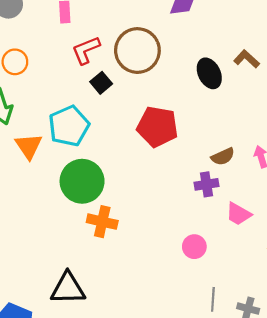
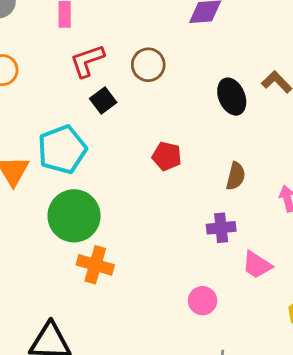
brown circle: (137, 51) -> (148, 65), size x0.6
red pentagon: (157, 127) -> (167, 156), size x0.6
brown semicircle: (223, 157) -> (236, 176), moved, turned -55

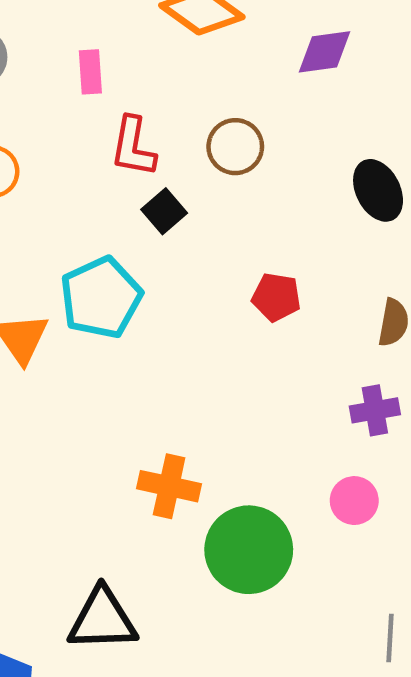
red L-shape: (87, 61) -> (133, 147), turned -57
green circle: (74, 216) -> (249, 550), moved
pink circle: (203, 301) -> (354, 501), moved

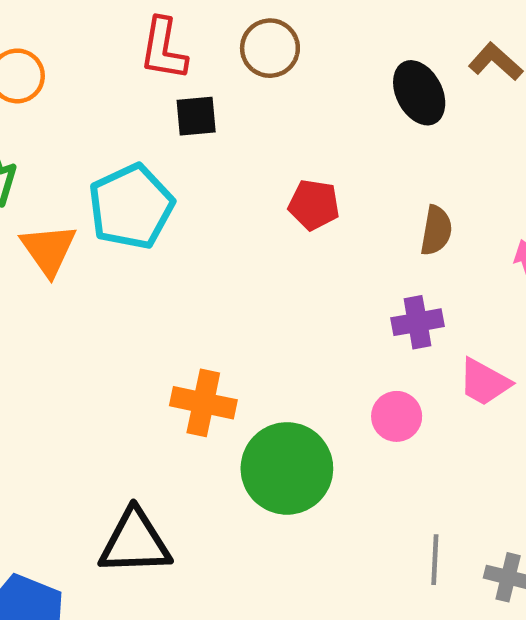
black square: (164, 211) -> (196, 116), turned 36

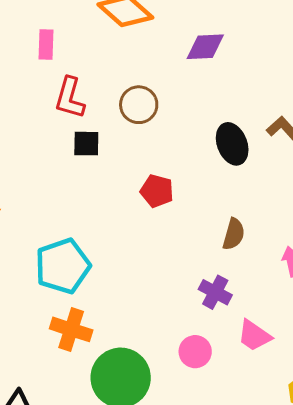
red pentagon: (314, 205) -> (157, 191), moved
cyan pentagon: (131, 207) -> (63, 266), moved
purple cross: (417, 322) -> (215, 292), turned 32

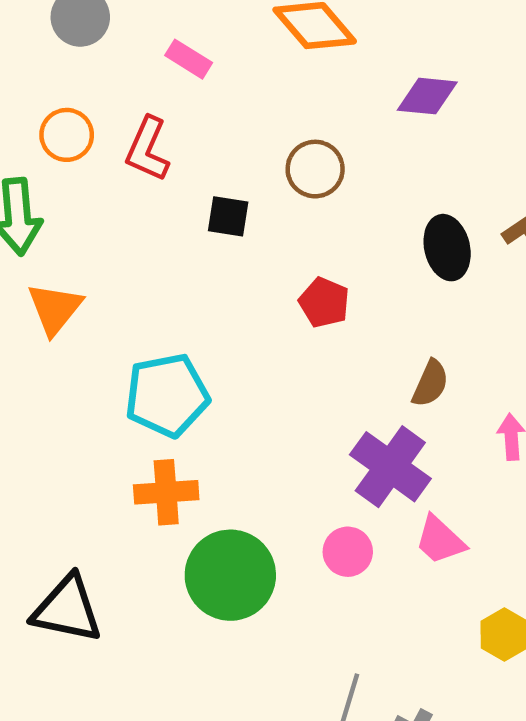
pink rectangle: (46, 44) -> (189, 59), turned -68
red L-shape: (70, 98) -> (147, 149), moved
purple cross: (215, 292) -> (390, 467), size x1.6
orange cross: (71, 329) -> (166, 492), turned -30

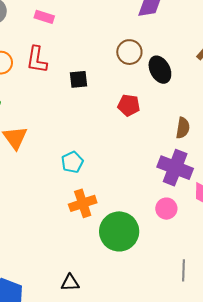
brown circle: (315, 169) -> (129, 52), moved
black ellipse: (447, 248) -> (160, 70), moved
cyan pentagon: (167, 395) -> (72, 162), size x0.6
black triangle: (67, 609) -> (70, 283), moved, size x0.6

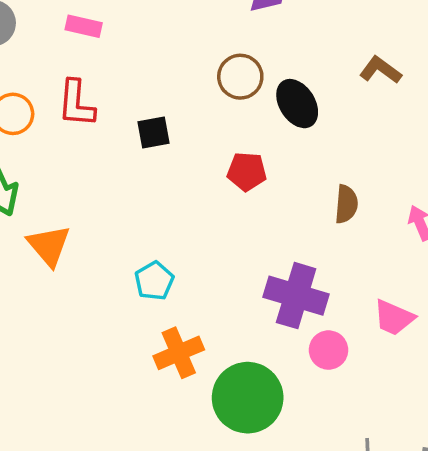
purple cross: (175, 168) -> (296, 296), moved

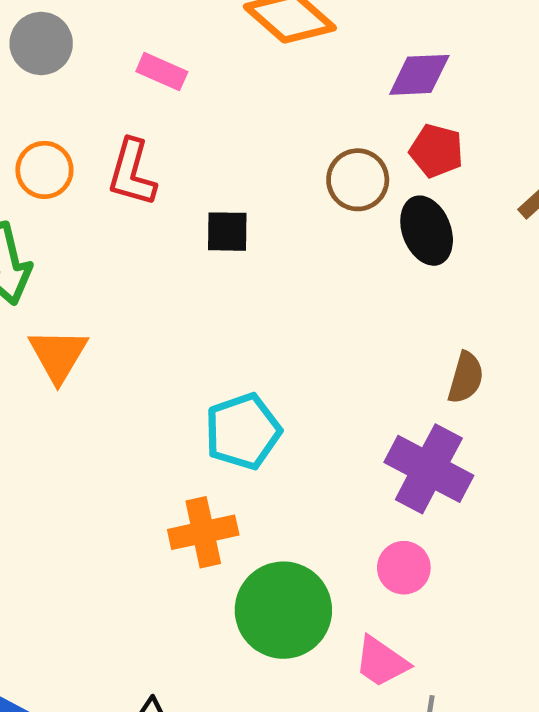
red pentagon: (247, 172) -> (436, 151), moved
cyan pentagon: (154, 281) -> (243, 431), moved, size x1.4
purple cross: (296, 296) -> (429, 469), moved
pink trapezoid: (394, 318) -> (381, 662), moved

